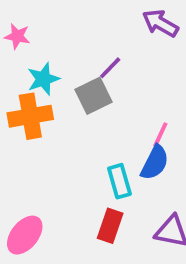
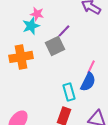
pink star: (17, 36) -> (37, 14), moved
cyan star: (43, 79) -> (31, 26), moved

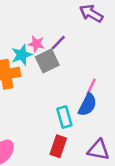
pink star: (37, 14) -> (36, 44), moved
cyan star: (31, 26) -> (22, 55), moved

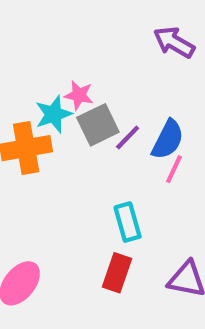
purple line: (58, 43) -> (128, 137), moved
blue semicircle: (87, 105) -> (168, 140), moved

